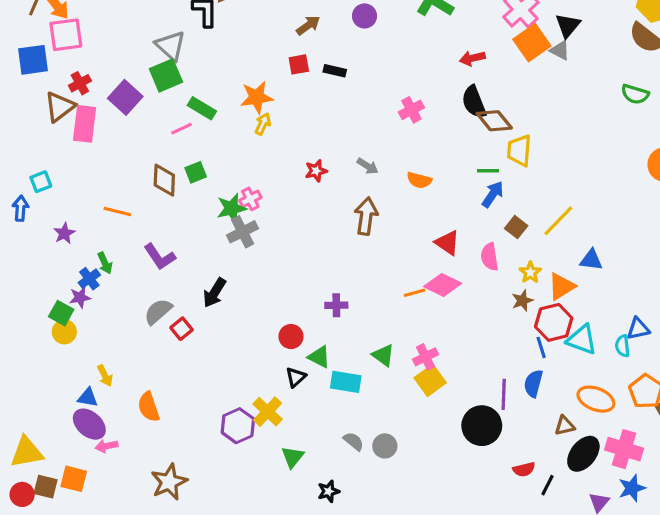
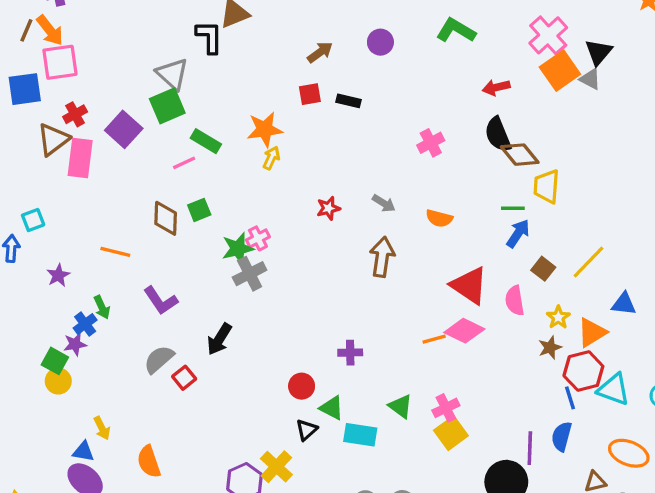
red triangle: (447, 243) -> (469, 285), size x1.4

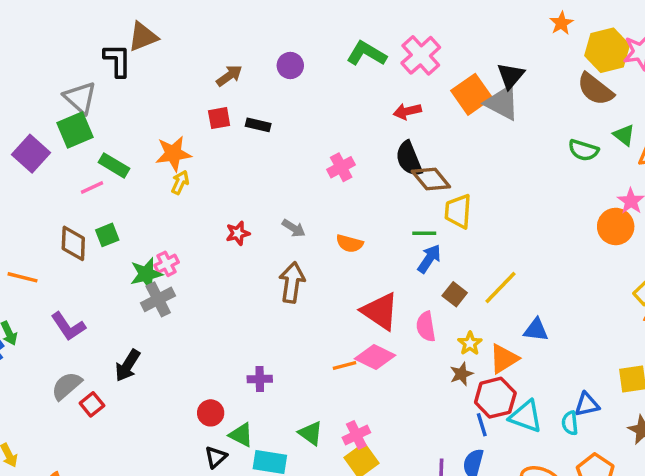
pink cross: (548, 35) -> (421, 55), moved
gray triangle: (590, 79) -> (502, 103), size x1.6

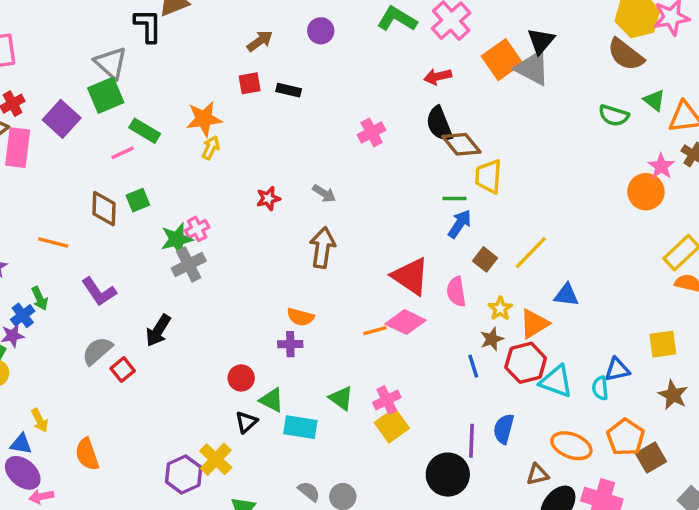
orange semicircle: (350, 243) -> (300, 317), moved
blue line: (482, 425) -> (473, 366), moved

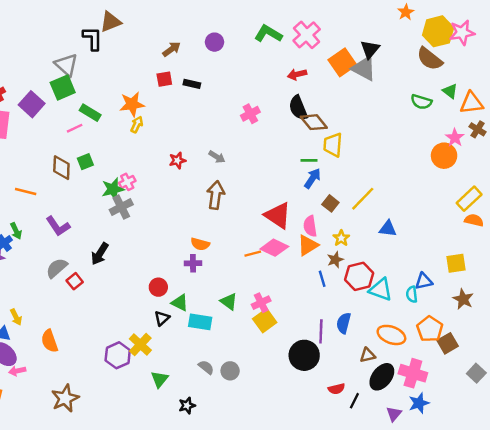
orange triangle: (534, 324) -> (308, 245), moved

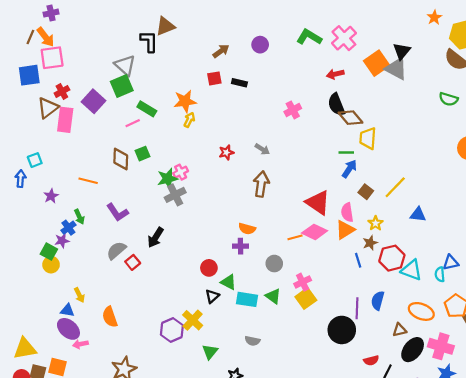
green triangle: (229, 301) -> (273, 296), moved
gray semicircle: (206, 367) -> (252, 341), turned 152
gray circle: (230, 371) -> (274, 264), moved

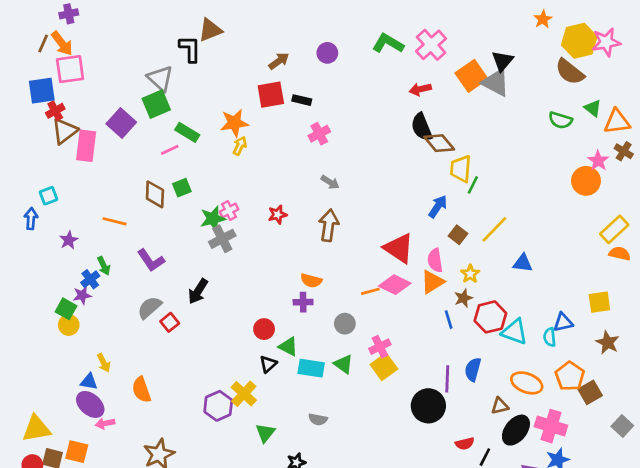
red square: (214, 78) -> (271, 95), size x1.5
red cross: (62, 91) -> (55, 111), moved
pink cross: (293, 110) -> (319, 134), moved
red star: (226, 152) -> (277, 215), moved
green line: (346, 152) -> (473, 185), moved, turned -64

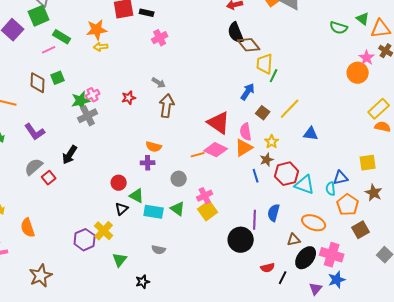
yellow arrow: (240, 146) -> (101, 47), turned -120
gray arrow: (330, 182) -> (159, 83), moved
orange pentagon: (570, 376) -> (348, 205), moved

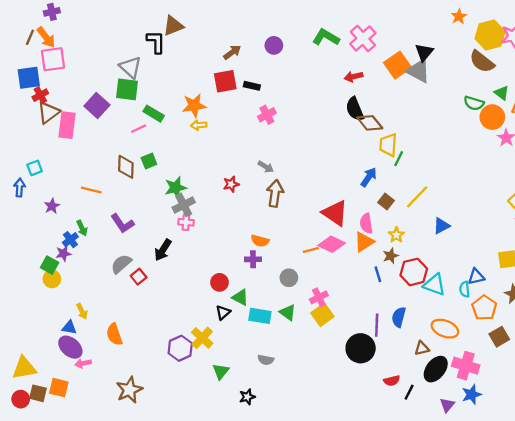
green square: (39, 16) -> (127, 89), turned 30
orange circle: (358, 73) -> (492, 117), moved
pink cross: (93, 95) -> (186, 222), moved, turned 32
blue triangle: (311, 134) -> (441, 226), turned -35

